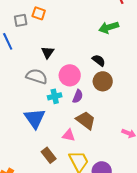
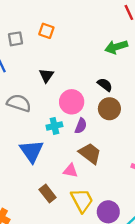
orange square: (39, 13) -> (46, 31), moved
gray semicircle: (37, 76) -> (19, 103), moved

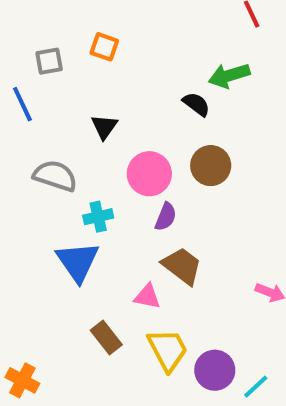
black semicircle: (105, 85) -> (196, 104), moved
brown circle: (109, 109) -> (211, 166), moved
cyan cross: (54, 126) -> (98, 217), moved

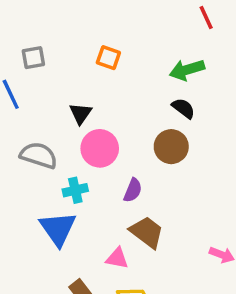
orange square: (104, 47) -> (108, 58), moved
black semicircle: (196, 104) -> (183, 108), moved
pink circle: (149, 174) -> (100, 148), moved

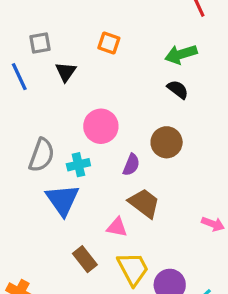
black triangle: (80, 113) -> (66, 72), moved
brown circle: (171, 147) -> (167, 142), moved
gray semicircle: (39, 155) -> (42, 155), moved, turned 92

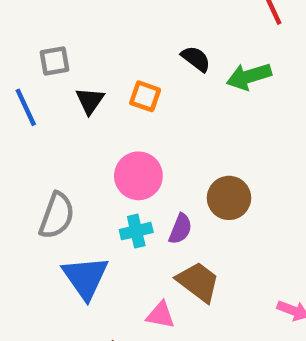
orange square: (109, 43) -> (145, 96), moved
black semicircle: (178, 89) -> (196, 59), moved
cyan cross: (78, 165) -> (136, 231), moved

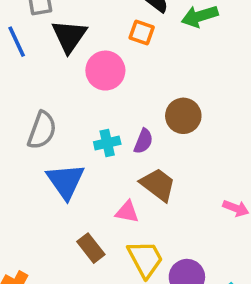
orange square: (145, 96) -> (142, 32), moved
black triangle: (90, 101) -> (69, 36), size x1.5
pink circle: (138, 176) -> (105, 71), moved

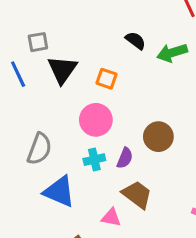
orange square: (142, 32) -> (107, 79), moved
pink circle: (105, 71) -> (96, 120), moved
blue triangle: (66, 181) -> (59, 192), turned -32

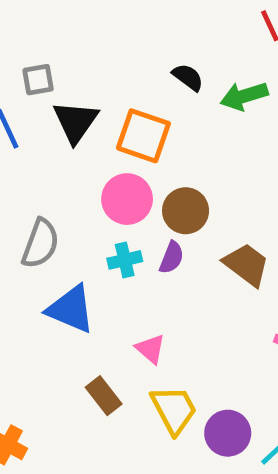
orange square: (107, 79) -> (143, 136), size x1.6
brown circle: (158, 137) -> (186, 211), moved
brown trapezoid: (137, 195) -> (246, 265), moved
pink triangle: (111, 217) -> (150, 349), turned 30

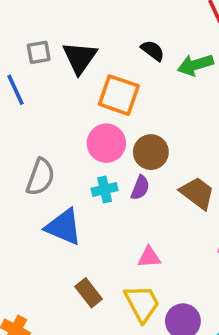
black triangle: (76, 122) -> (80, 58), moved
pink triangle: (150, 349) -> (149, 257), moved, turned -45

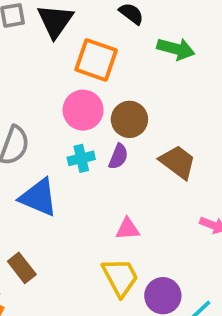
green arrow: (195, 65) -> (176, 49), moved, turned -148
brown rectangle: (89, 293) -> (22, 268), moved

